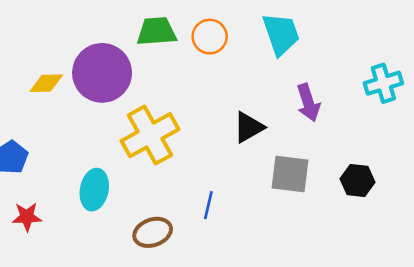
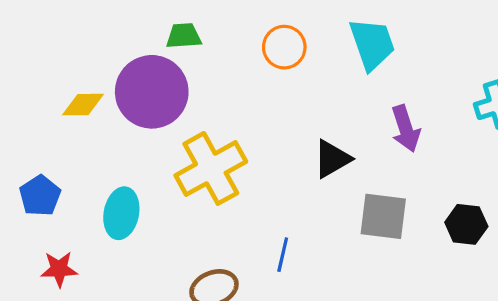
green trapezoid: (157, 31) -> (184, 36), moved, size x0.7
cyan ellipse: (94, 190) -> (121, 213), moved

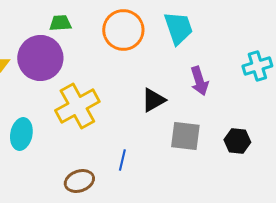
orange circle: (284, 47) -> (123, 30), size x1.5

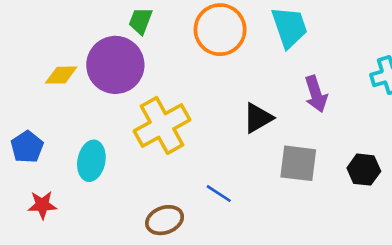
green trapezoid: (60, 23) -> (141, 21), turned -65
blue line: (122, 160) -> (219, 194), turned -70

